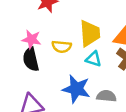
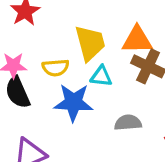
blue star: (76, 89) -> (73, 102), moved

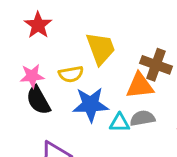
orange triangle: (137, 40) -> (140, 86), moved
cyan triangle: (101, 76) -> (120, 123), moved

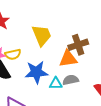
brown cross: (156, 65) -> (78, 45), turned -36
yellow semicircle: (71, 74) -> (13, 54), moved

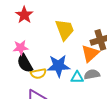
yellow semicircle: (13, 54) -> (38, 74), moved
orange triangle: (68, 59) -> (90, 53), turned -36

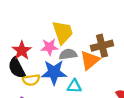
red star: (24, 15) -> (22, 51), moved
pink star: (21, 48) -> (49, 47), moved
gray semicircle: (92, 74) -> (68, 54), moved

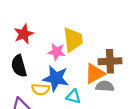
red star: (22, 51) -> (24, 34), moved
gray semicircle: (68, 54) -> (105, 86), moved
yellow semicircle: (31, 80) -> (41, 89), moved

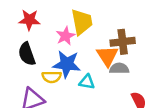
red star: (24, 34) -> (29, 20), turned 30
pink star: (56, 52) -> (65, 36), turned -30
orange triangle: (95, 73) -> (107, 56), turned -30

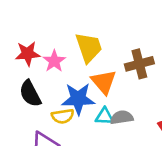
pink star: (65, 36) -> (54, 61), moved
orange triangle: (107, 56) -> (104, 82), moved
gray semicircle: (119, 69) -> (122, 117), moved

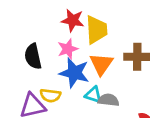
red star: (28, 54) -> (73, 20), moved
pink star: (54, 61) -> (68, 49), moved
yellow semicircle: (63, 116) -> (50, 95), moved

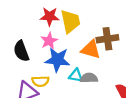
orange triangle: (101, 64) -> (91, 49), moved, turned -40

